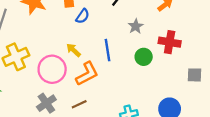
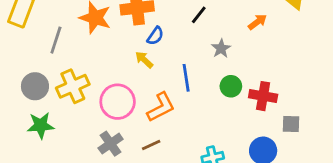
red cross: (170, 42) -> (263, 96), moved
yellow arrow: (74, 50) -> (144, 60), moved
gray square: (194, 75) -> (291, 124), moved

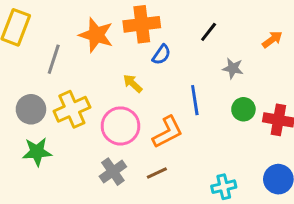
gray star: (221, 48) -> (233, 68), turned -30
yellow arrow: (144, 60) -> (133, 83), moved

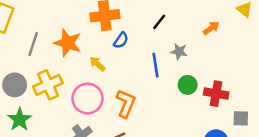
orange star: (96, 35) -> (68, 43), moved
blue line: (195, 100) -> (155, 65), moved
orange L-shape: (168, 132) -> (126, 103), turned -40
green star: (37, 152) -> (20, 120), turned -30

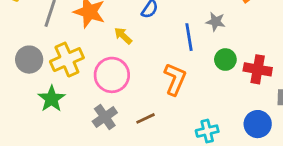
orange L-shape: (126, 103) -> (175, 79), moved
green star: (20, 120) -> (52, 99), moved

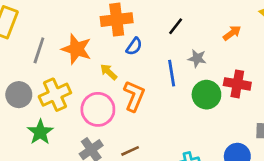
green circle: (225, 60) -> (206, 95), size x1.4
red cross: (258, 69) -> (237, 84), moved
orange L-shape: (175, 79) -> (134, 96), moved

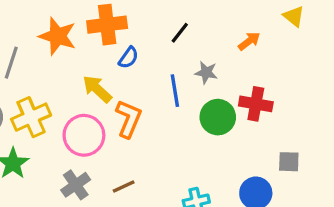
orange star: (76, 49) -> (58, 36), moved
yellow arrow: (109, 72) -> (97, 89), size x1.4

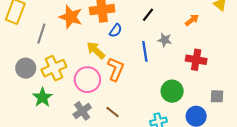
green circle: (218, 117) -> (172, 91), moved
brown line: (124, 186) -> (112, 112), turned 64

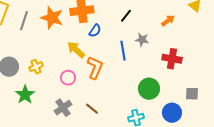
gray line: (41, 34) -> (24, 21), moved
yellow cross: (54, 68) -> (36, 67), size x0.6
pink circle: (87, 80) -> (68, 78), size x0.6

